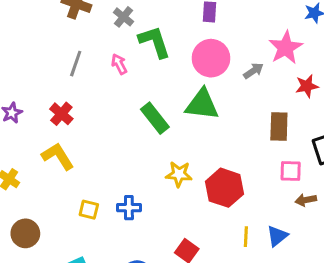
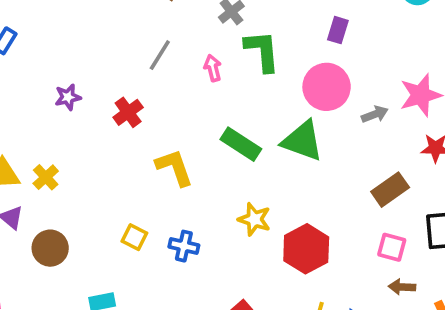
green rectangle: (155, 118) -> (241, 144), turned -32
brown rectangle: (279, 126) -> (390, 190), turned 40
yellow L-shape: (58, 156) -> (174, 167), moved

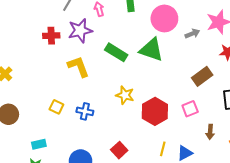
purple star: (68, 97) -> (80, 31), moved, size x1.6
red cross: (128, 112) -> (51, 36), turned 35
pink square: (392, 247) -> (190, 109), moved, turned -35
brown arrow: (402, 287) -> (210, 132), turned -88

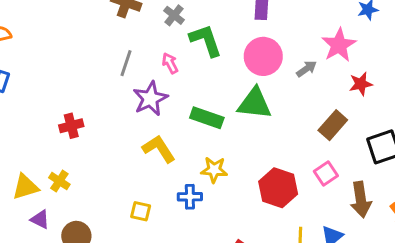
red cross: (51, 36) -> (71, 126), moved
yellow star: (125, 95) -> (214, 170), moved
blue cross: (85, 111) -> (190, 197), moved
brown arrow: (210, 132) -> (361, 199), size x1.6

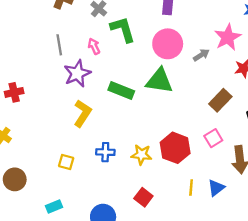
gray line: (126, 63) -> (59, 45), turned -30
yellow L-shape: (159, 149) -> (82, 113), turned 64
yellow star: (214, 170) -> (141, 155), moved

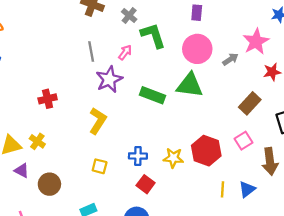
pink arrow: (94, 46) -> (125, 52), turned 63
yellow L-shape: (82, 113) -> (98, 121), moved
red square: (143, 197) -> (146, 184), moved

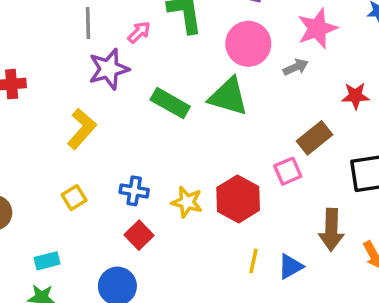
pink star: (256, 42) -> (317, 28), moved
pink square: (243, 141) -> (288, 171), moved
yellow square: (100, 166) -> (74, 198), turned 35

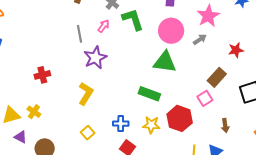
pink arrow: (139, 32) -> (104, 26), moved
green rectangle: (170, 103) -> (149, 94), moved
brown arrow: (331, 230) -> (225, 126), moved, size x0.6

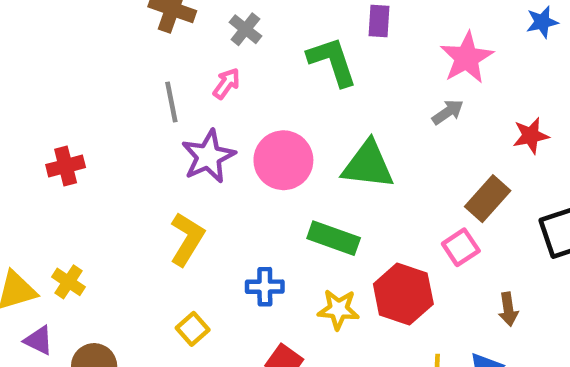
green L-shape: (133, 19) -> (332, 61), moved
pink circle: (171, 31) -> (283, 160), moved
red cross: (42, 75) -> (66, 166), moved
blue cross: (121, 124) -> (265, 287), moved

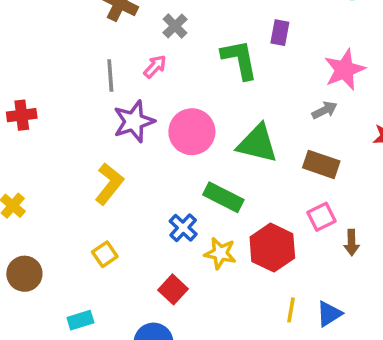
brown rectangle: (488, 199) -> (321, 164), moved, turned 60
blue cross: (265, 287) -> (183, 228), moved, turned 36
brown arrow: (508, 309) -> (351, 243), moved

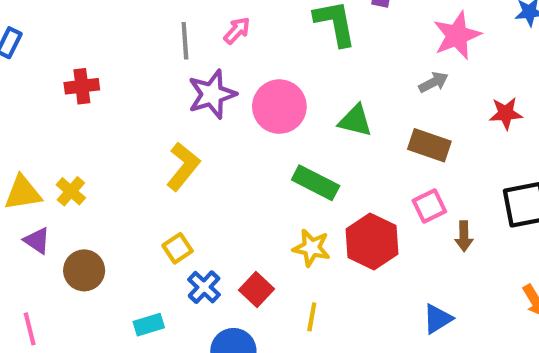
green triangle: (257, 144) -> (355, 121), size x0.7
blue cross: (183, 228) -> (204, 287), moved
yellow line: (291, 310) -> (312, 317), moved

